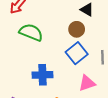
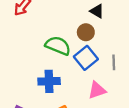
green semicircle: (31, 32) -> (58, 46), moved

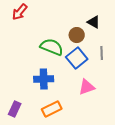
black triangle: (97, 11) -> (94, 22), moved
gray line: (114, 62) -> (102, 53), moved

